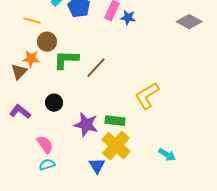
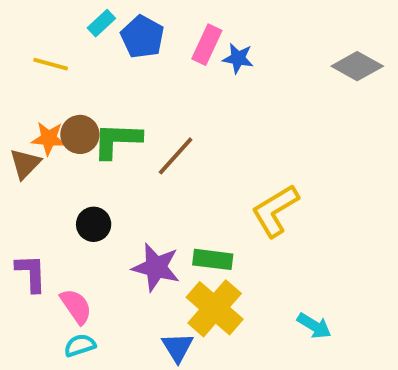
brown circle: (47, 42) -> (80, 134), moved
purple L-shape: (20, 112) -> (31, 273), moved, turned 50

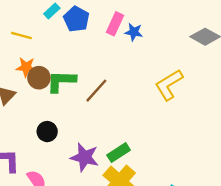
orange star: (49, 138) -> (26, 67), moved
yellow L-shape: (275, 211) -> (169, 85), moved
green rectangle: (213, 259) -> (119, 153), turned -40

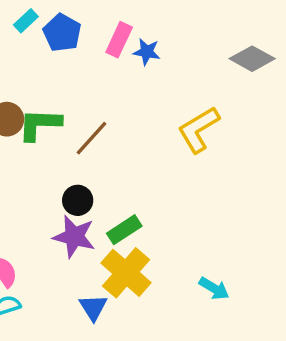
black circle: (47, 132) -> (78, 200), moved

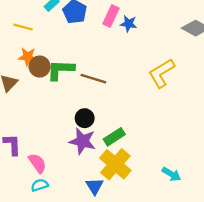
brown line: (91, 138) -> (93, 79), turned 65

